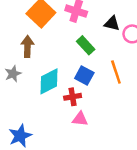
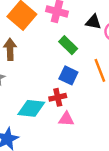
cyan diamond: (49, 81) -> (31, 108), moved, turned 36

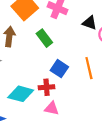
green rectangle: (68, 45) -> (44, 38), moved

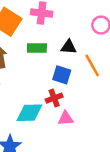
black triangle: (90, 23) -> (69, 47), moved
green rectangle: (44, 38) -> (37, 48), turned -36

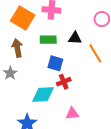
blue square: (62, 75) -> (55, 63), moved
pink triangle: (66, 118) -> (72, 113), moved

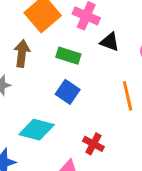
black triangle: (75, 38) -> (110, 42), moved
red cross: (64, 82) -> (93, 144), moved, turned 32

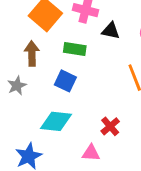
blue square: (68, 92) -> (65, 81), moved
red cross: (93, 144) -> (110, 126), turned 30

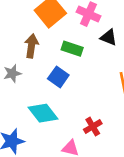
cyan diamond: (56, 121) -> (43, 113), turned 36

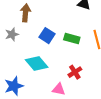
green rectangle: (72, 49) -> (72, 39), moved

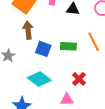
brown arrow: (26, 13) -> (28, 30), moved

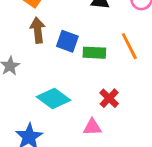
blue square: (43, 49) -> (67, 41), moved

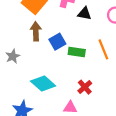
blue square: (67, 41) -> (57, 42), turned 35

